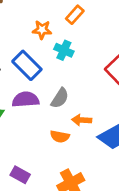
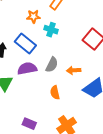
orange arrow: (82, 120) -> (74, 70), moved
orange semicircle: (60, 136) -> (55, 93), turned 72

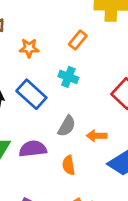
orange star: (33, 16) -> (29, 48), moved
purple semicircle: (27, 68) -> (33, 149), moved

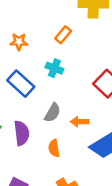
purple semicircle: (33, 149) -> (22, 133), turned 90

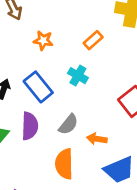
purple semicircle: (22, 133) -> (30, 126), moved
orange semicircle: (54, 148) -> (64, 164), size x1.5

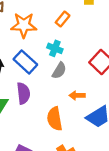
orange star: (43, 40) -> (24, 25), size x1.6
gray semicircle: (68, 124) -> (59, 71), moved

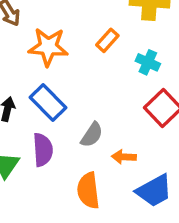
cyan cross: (55, 48) -> (148, 62), moved
gray semicircle: (59, 71) -> (92, 135), moved

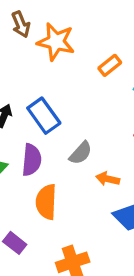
orange star: (48, 47) -> (56, 42), moved
orange semicircle: (88, 190) -> (46, 202), moved

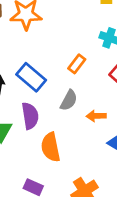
orange rectangle: (110, 65) -> (77, 64), moved

